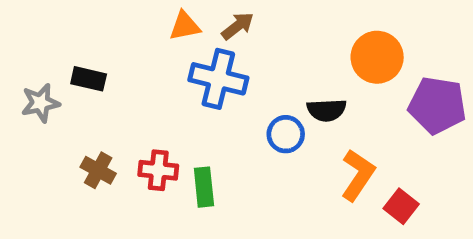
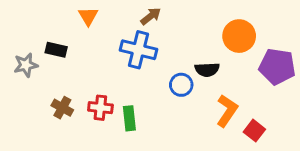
orange triangle: (185, 26) -> (88, 16), moved, turned -50

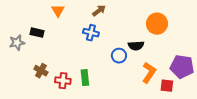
blue cross: (139, 50) -> (91, 33), size x0.7
purple pentagon: (277, 67) -> (182, 67), moved
red cross: (100, 108) -> (63, 81), moved
red square: (254, 131) -> (167, 86), turned -32

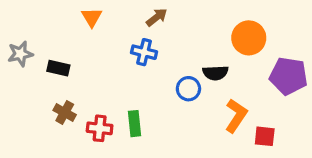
black rectangle: (37, 33) -> (58, 68), moved
gray star: (17, 43) -> (20, 54), moved
purple pentagon: (182, 67) -> (288, 76), moved

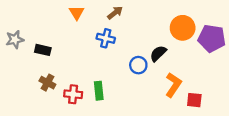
orange triangle: (92, 17) -> (77, 13), moved
black semicircle: (215, 73) -> (158, 53), turned 138
purple pentagon: (288, 76) -> (212, 38), moved

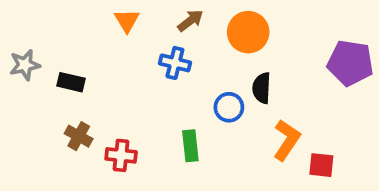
orange circle: (183, 28) -> (248, 32), moved
black semicircle: (158, 53) -> (262, 88), turned -42
green rectangle: (99, 91) -> (190, 146), moved

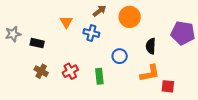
orange triangle: (127, 21) -> (66, 22), moved
black semicircle: (262, 88) -> (151, 46), moved
orange L-shape: (287, 140) -> (150, 73), turned 45
red cross: (121, 155) -> (70, 71), moved, turned -35

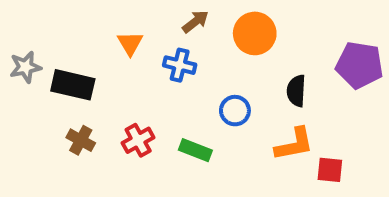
black rectangle: (37, 43) -> (73, 85), size x1.5
green rectangle: (99, 76) -> (195, 150), turned -63

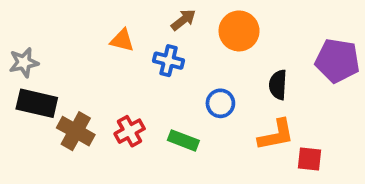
orange triangle: (130, 43) -> (122, 40), turned -45
black rectangle: (73, 85) -> (37, 103), moved
brown cross: (81, 140) -> (76, 131), size x1.4

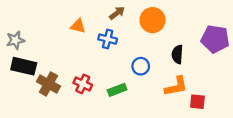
red cross: (130, 131) -> (83, 84), turned -36
green rectangle: (183, 140) -> (117, 90), turned -42

